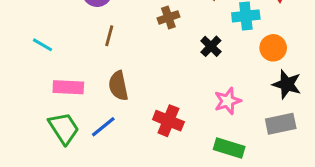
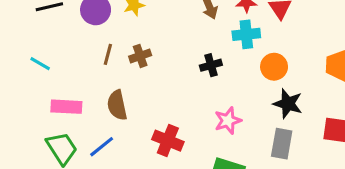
brown cross: (168, 17) -> (140, 56), moved
black cross: (211, 46) -> (211, 65), turned 30
gray rectangle: (281, 124) -> (282, 144), turned -68

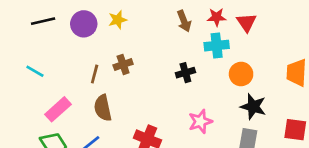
brown line: (108, 54) -> (95, 74), moved
pink rectangle: (66, 107) -> (58, 109), turned -45

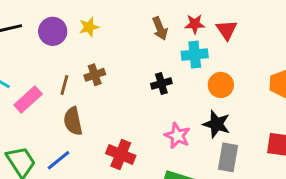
black star: (253, 107) -> (216, 124), moved
pink rectangle: (58, 109) -> (28, 99), moved
pink star: (200, 121) -> (177, 136), turned -30

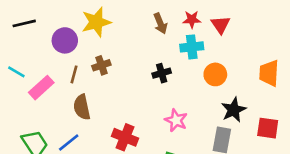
yellow star: (89, 27) -> (96, 22), size x1.6
purple circle: (53, 31) -> (65, 40), moved
black star: (216, 124) -> (234, 110), moved, turned 30

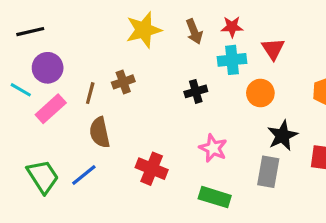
yellow star: (96, 22) -> (144, 30), moved
red triangle: (221, 25) -> (273, 49), moved
purple circle: (65, 40) -> (48, 68), moved

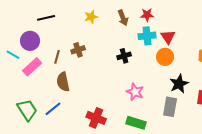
yellow star: (144, 30) -> (91, 17), size x0.6
black line: (30, 32) -> (46, 18), moved
red triangle: (273, 49) -> (168, 37), moved
red cross: (152, 169) -> (96, 118), moved

